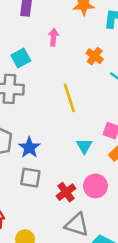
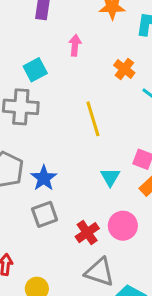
gray square: (30, 178) -> (45, 214), turned -30

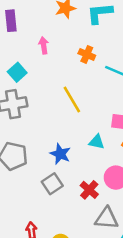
cyan triangle: (110, 177) -> (97, 142), turned -35
blue star: (44, 178) -> (60, 154), moved

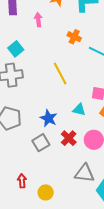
pink arrow: (44, 45) -> (38, 20), moved
red cross: (89, 190) -> (69, 138), moved

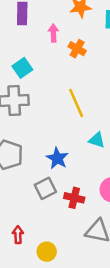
orange cross: (74, 37) -> (77, 49), moved
cyan triangle: (79, 110) -> (97, 140), moved
red cross: (69, 138) -> (74, 198), moved, turned -35

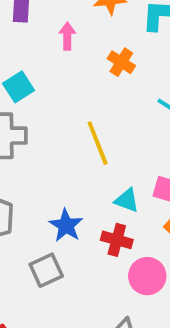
orange cross: (77, 49) -> (121, 62), moved
red cross: (74, 198) -> (117, 240), moved

